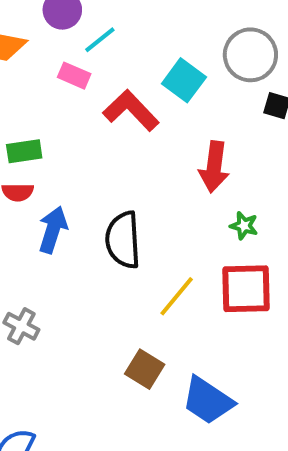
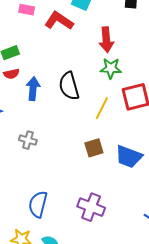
green star: (244, 226) -> (111, 68), moved, size x1.5
brown square: (145, 369) -> (94, 148), turned -36

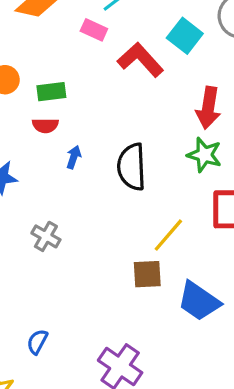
blue arrow: (33, 89) -> (74, 157), size x0.6
yellow line: (102, 108) -> (168, 235), moved
blue semicircle: (38, 204) -> (37, 342), size x0.6

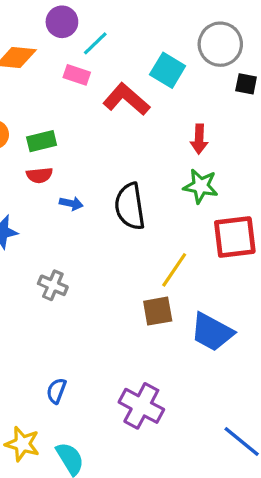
red arrow: (208, 108) -> (199, 139), size x0.7
blue arrow: (74, 157) -> (71, 203), turned 90

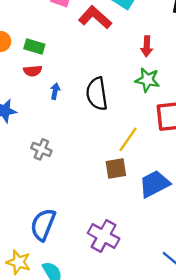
green rectangle: (42, 141) -> (34, 47), turned 30
blue arrow: (71, 203) -> (55, 91), turned -91
blue trapezoid: (212, 332) -> (154, 184), turned 124
blue semicircle: (56, 391) -> (43, 225), size x1.8

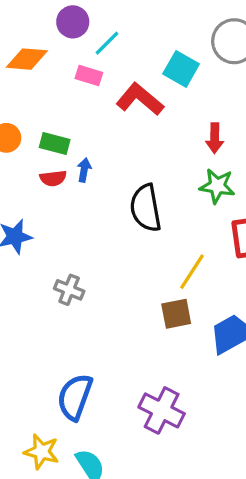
blue arrow: (55, 91) -> (84, 170), moved

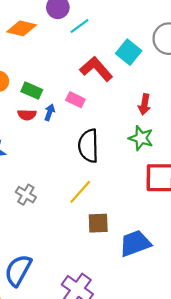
pink rectangle: (89, 76) -> (75, 100), moved
yellow line: (192, 272) -> (80, 192), moved

